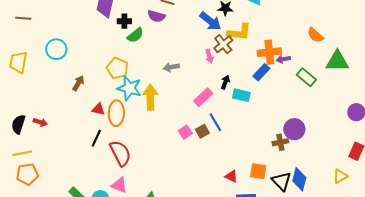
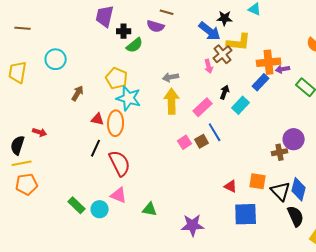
cyan rectangle: (241, 95) -> (241, 105), turned -60
yellow arrow: (150, 97) -> (172, 101), moved
black semicircle: (18, 124) -> (18, 145), moved

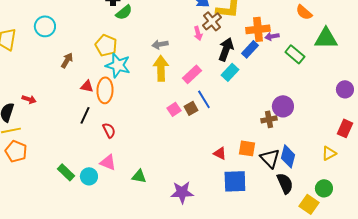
black arrow: (225, 92) -> (226, 49), moved, size x1.6
red semicircle: (120, 163) -> (109, 130), size x0.6
orange pentagon: (27, 184) -> (16, 151), turned 30

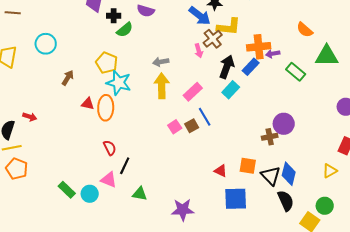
black line: (85, 115) -> (125, 166), moved

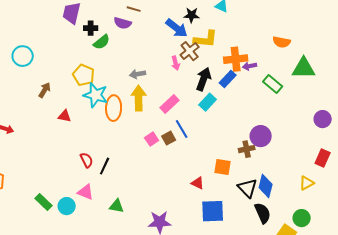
orange semicircle: (305, 30) -> (282, 42), turned -30
orange ellipse: (106, 108) -> (114, 108), moved
black line: (125, 166) -> (105, 166), moved
orange square: (248, 166) -> (223, 167), moved

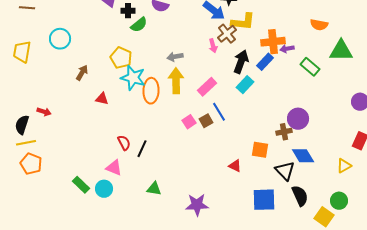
blue diamond: (266, 186) -> (303, 156), moved, turned -45
pink triangle: (86, 192) -> (114, 168), moved
blue square: (213, 211) -> (264, 200), moved

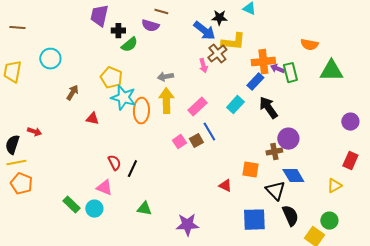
purple arrow: (287, 49) -> (277, 69), turned 32
black arrow: (241, 62) -> (268, 108), moved, turned -55
green rectangle: (310, 67) -> (290, 73), moved, turned 36

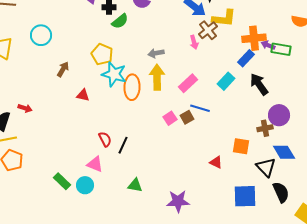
green rectangle: (290, 73) -> (281, 49), turned -66
blue line: (209, 132) -> (200, 108), turned -42

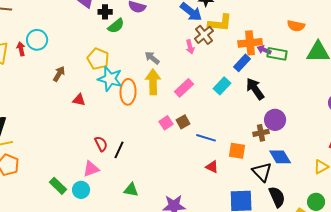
gray arrow: (156, 53) -> (152, 58), turned 49
red arrow: (25, 108) -> (21, 49), moved, turned -120
blue line: (200, 108) -> (206, 138), moved
pink triangle: (95, 164) -> (91, 169), turned -42

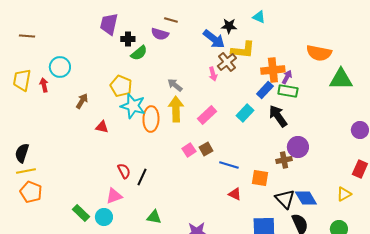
orange semicircle: (296, 26) -> (319, 53), size x1.4
red arrow: (21, 49) -> (44, 85), moved
purple arrow: (264, 50) -> (287, 77), turned 96
green rectangle: (277, 54) -> (288, 91), moved
blue diamond: (280, 157) -> (306, 198), moved

